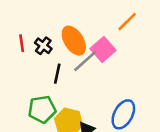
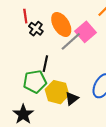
red line: (22, 43) -> (25, 16), moved
black line: (57, 74) -> (45, 64), moved

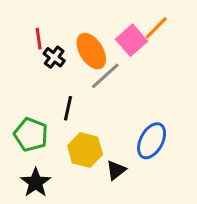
pink square: (86, 32) -> (131, 40), moved
green pentagon: (35, 82) -> (31, 135), moved, turned 30
black triangle: (72, 98) -> (116, 170), moved

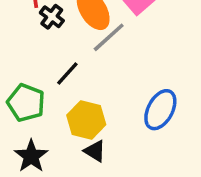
black line: (68, 108) -> (67, 73), turned 30
black triangle: (116, 170) -> (95, 151), moved, turned -50

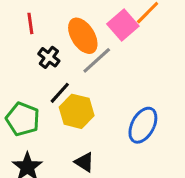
black cross: (52, 17) -> (49, 57), moved
yellow hexagon: (86, 120) -> (77, 111), moved

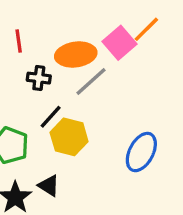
orange ellipse: (83, 36) -> (76, 55), turned -66
black cross: (49, 57) -> (39, 78), turned -30
black triangle: (84, 162) -> (49, 186), moved

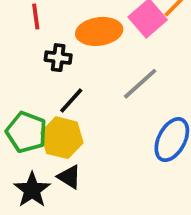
gray line: (91, 81) -> (140, 84), moved
yellow hexagon: (69, 137) -> (62, 138), moved

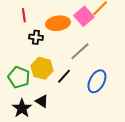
black line: (71, 100) -> (64, 76), moved
yellow hexagon: (62, 138) -> (42, 68), moved

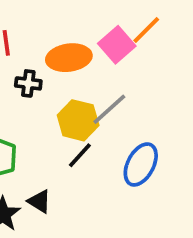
yellow hexagon: (42, 68) -> (78, 120), moved

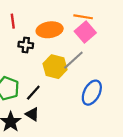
orange line: (146, 30) -> (83, 17), moved, turned 54
pink square: (117, 45) -> (85, 32), moved
black line: (80, 155) -> (33, 93), moved

